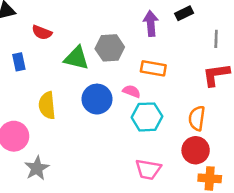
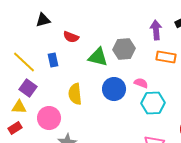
orange rectangle: (153, 68) -> (166, 57), moved

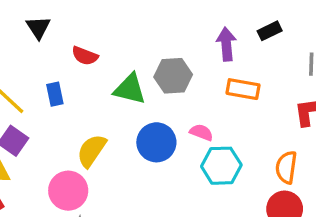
black triangle: (43, 20) -> (38, 27), turned -49
yellow semicircle: (75, 94) -> (92, 151), turned 40
pink circle: (49, 118) -> (68, 191), moved

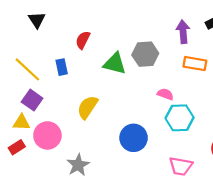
black triangle: (38, 27) -> (37, 20), moved
red semicircle: (85, 56) -> (83, 40), turned 96
blue circle: (156, 142) -> (134, 138), moved
pink circle: (68, 191) -> (47, 135), moved

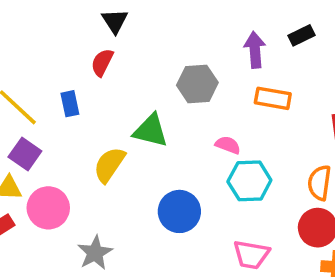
black triangle: (37, 20) -> (115, 21), moved
green triangle: (115, 64) -> (151, 131), moved

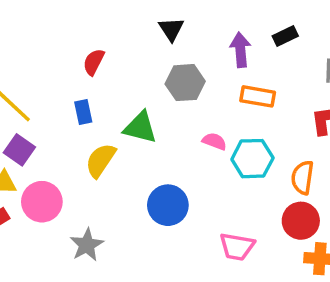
black triangle: (115, 21) -> (171, 29), moved
blue rectangle: (70, 104) -> (83, 112), moved
cyan hexagon: (249, 181) -> (252, 159), moved

